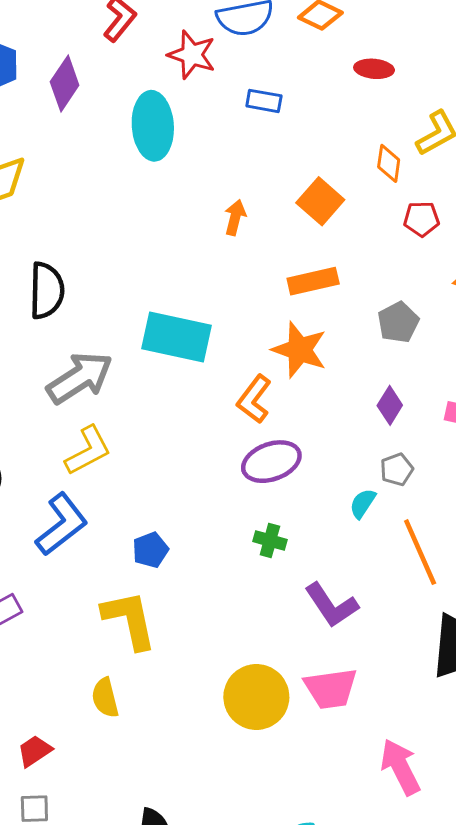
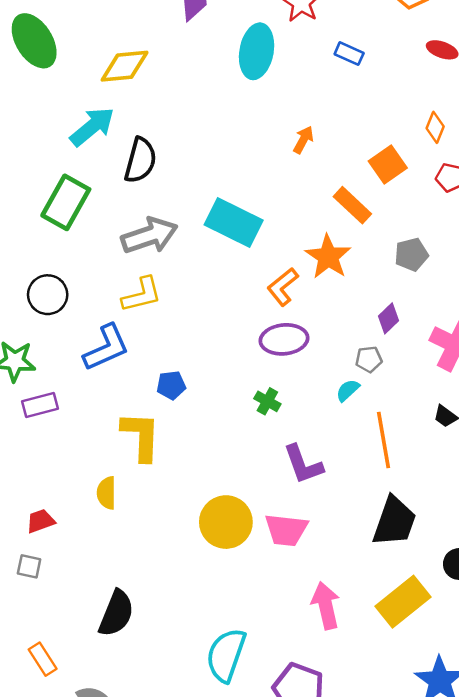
orange square: (320, 201) -> (388, 165), moved
orange rectangle: (313, 281) -> (352, 205), turned 42
gray pentagon: (397, 469) -> (369, 359), moved

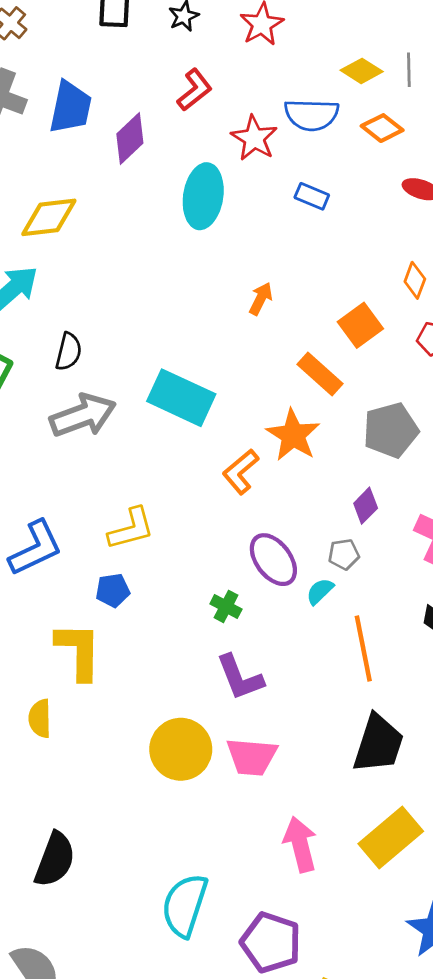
black semicircle: (140, 160) -> (69, 352), moved, size x0.7
gray pentagon: (411, 255) -> (391, 430), size x1.4
yellow L-shape: (142, 295) -> (131, 529), moved
purple ellipse: (284, 339) -> (273, 560), moved, turned 60
purple L-shape: (303, 464) -> (240, 677), moved

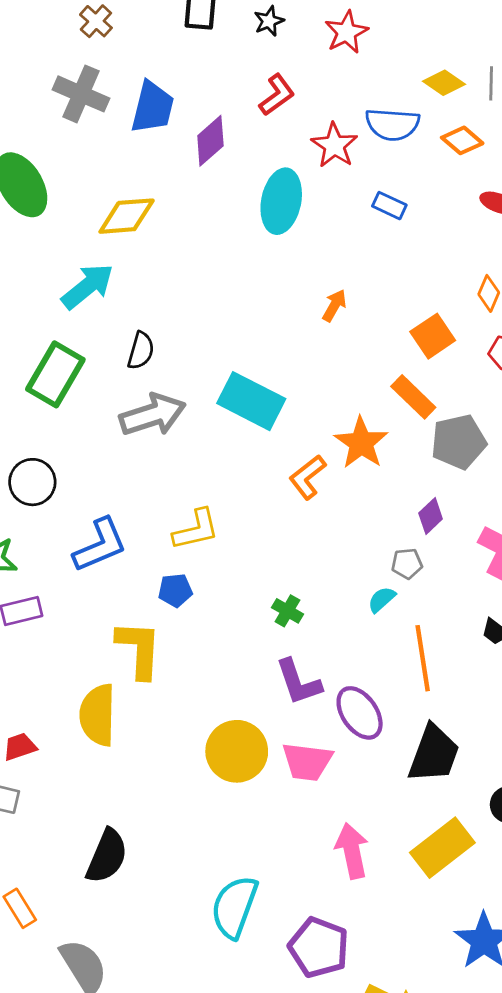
orange rectangle: (320, 374) -> (413, 397), moved
purple ellipse: (273, 560) -> (360, 713), moved
yellow semicircle: (40, 718) -> (98, 715), size x1.6

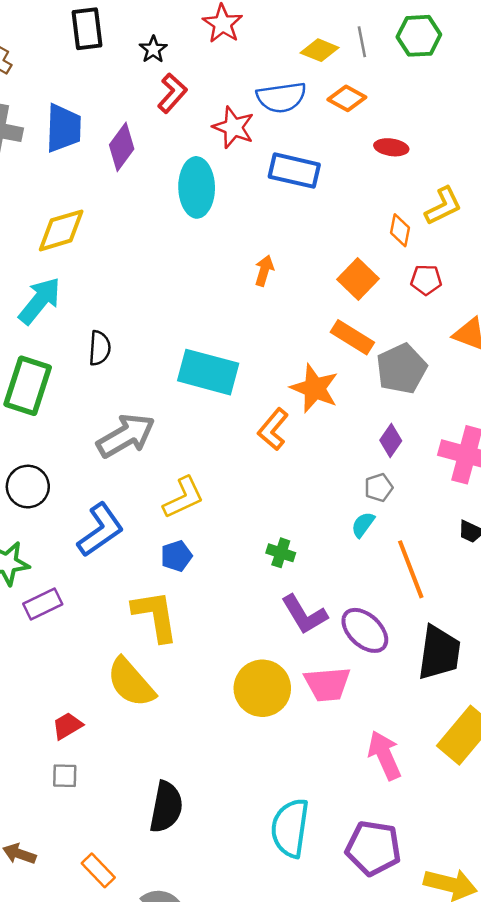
black star: (269, 21) -> (153, 49), moved
blue rectangle: (389, 206) -> (294, 171), size x1.6
gray arrow: (153, 415) -> (126, 436), moved
yellow semicircle: (98, 715) -> (131, 682), turned -30

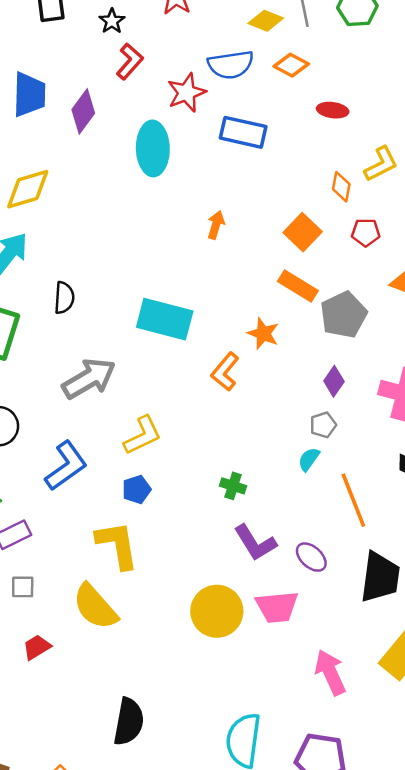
red star: (233, 127) -> (187, 93), turned 30
orange star: (315, 388) -> (263, 334), size x0.7
purple ellipse: (365, 630) -> (311, 557), size x0.7
gray square: (65, 776) -> (23, 587), moved

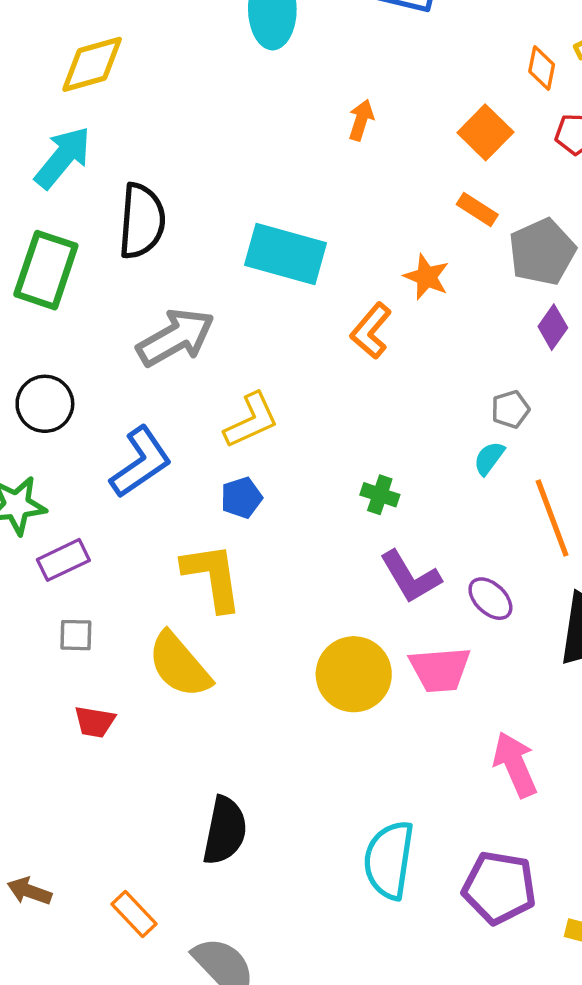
orange rectangle: (298, 286) -> (477, 209), size x0.7
black semicircle: (64, 298) -> (142, 221), size x1.6
purple diamond: (334, 381) -> (553, 327), moved
red trapezoid: (37, 647) -> (95, 722), turned -140

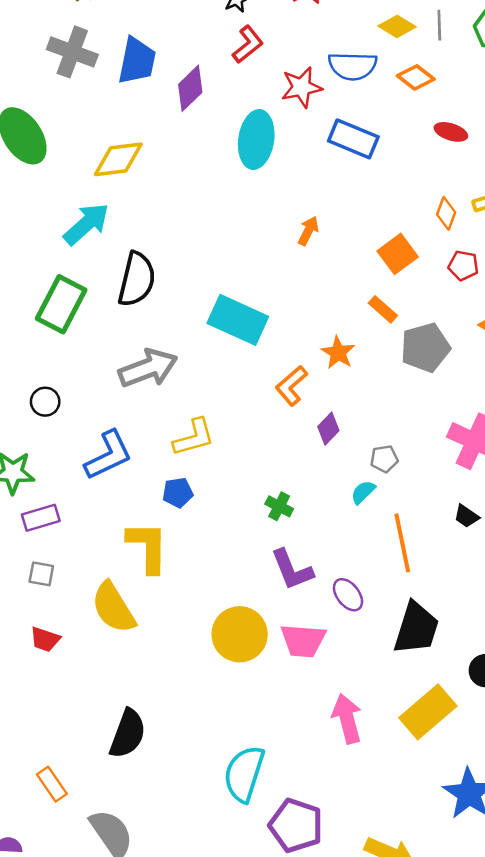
purple diamond: (553, 327) -> (328, 429), moved
black circle: (45, 404) -> (45, 402), size x0.7
purple pentagon: (499, 887) -> (296, 825), moved

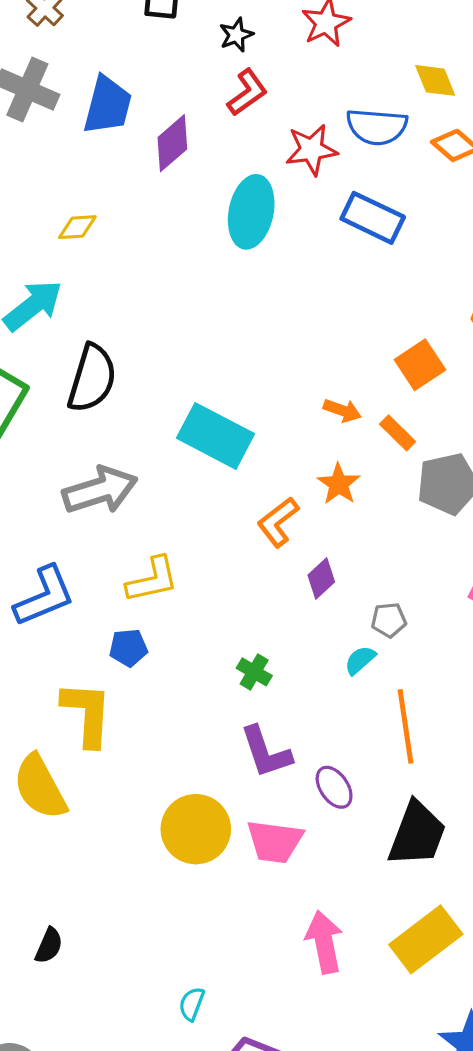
yellow diamond: (397, 26) -> (435, 80), turned 33
yellow diamond: (118, 159) -> (77, 227), size x0.6
orange arrow: (308, 231) -> (342, 410), moved, turned 80
black semicircle: (128, 734) -> (49, 946), size x0.6
cyan semicircle: (244, 774) -> (192, 1004), size x0.5

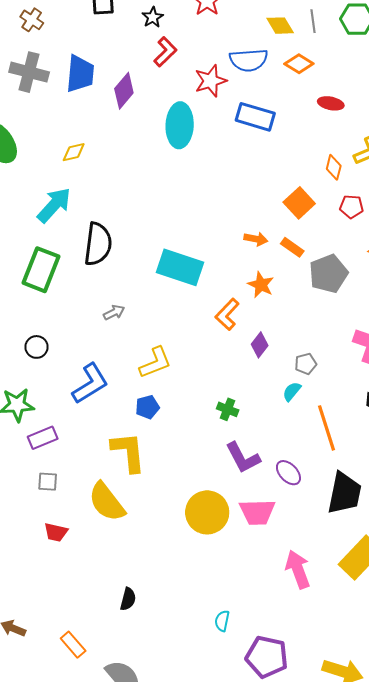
gray arrow: (100, 490) -> (114, 312), size x0.5

